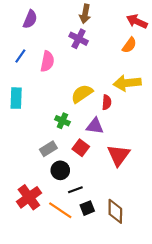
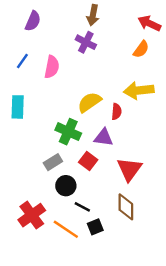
green cross: (62, 121) -> (68, 132), size x1.5
black line: (75, 190) -> (82, 207), turned 48
brown diamond: (115, 211) -> (126, 207), moved

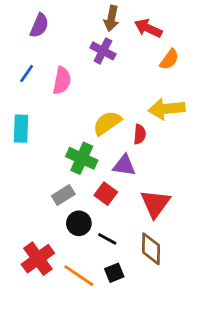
red arrow: (149, 23) -> (148, 28), moved
black line: (82, 207) -> (107, 239), moved

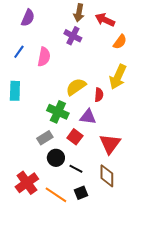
yellow arrow: (167, 109) -> (118, 77), turned -60

